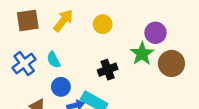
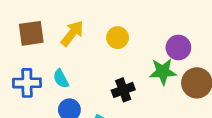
green star: (142, 54) -> (163, 72), turned 30
blue cross: (24, 63) -> (27, 83), turned 35

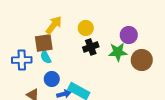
brown square: (31, 33) -> (44, 43), moved
black cross: (123, 90) -> (91, 47), moved

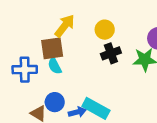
blue circle: (52, 79) -> (55, 102), moved

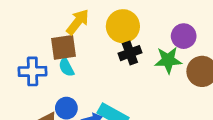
yellow circle: (105, 30) -> (123, 26), size x1.5

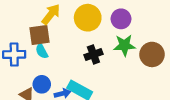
purple circle: (184, 36) -> (121, 19), moved
black cross: (130, 53) -> (93, 54), moved

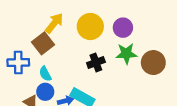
brown square: (39, 35) -> (43, 43), turned -30
cyan semicircle: (42, 51) -> (45, 74), moved

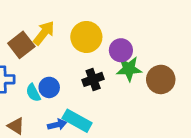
purple circle: (123, 28) -> (121, 50), moved
brown square: (43, 43) -> (21, 45), moved
blue circle: (45, 92) -> (49, 87), moved

